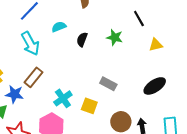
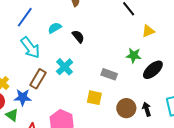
green star: (115, 37) -> (134, 55), moved
black semicircle: (82, 39) -> (78, 36), turned 128
cyan cross: (63, 98) -> (65, 67), moved

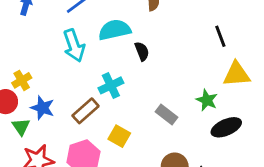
cyan semicircle: (55, 28) -> (115, 30), size x1.6
yellow triangle: (148, 31) -> (237, 74), size x1.5
brown rectangle: (38, 79) -> (86, 111), moved
yellow square: (94, 98) -> (119, 136), moved

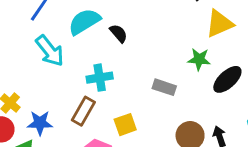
cyan cross: (111, 85) -> (100, 78), turned 35
yellow square: (119, 136) -> (125, 125), turned -30

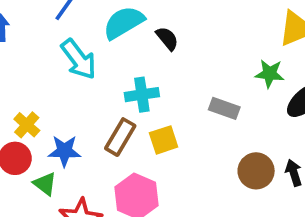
yellow square: (125, 125) -> (164, 140), moved

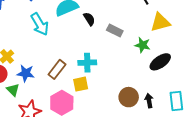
cyan cross: (142, 95) -> (87, 63), moved
gray rectangle: (224, 108) -> (115, 31), moved
yellow square: (164, 140) -> (81, 84), moved

